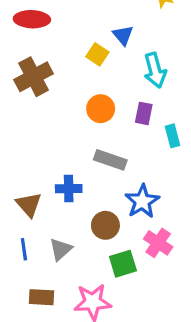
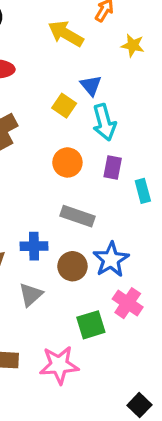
cyan arrow: (155, 70) -> (104, 122), moved
brown circle: (105, 225) -> (72, 266), moved
gray triangle: (61, 249) -> (31, 295), moved

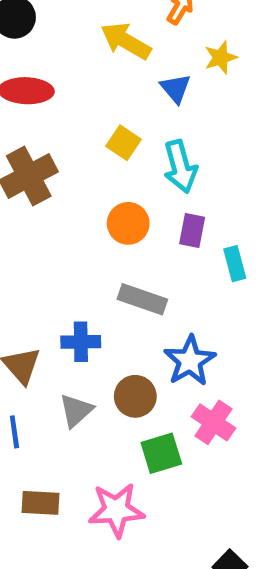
yellow star: (133, 45) -> (221, 58), turned -30
blue triangle: (91, 86) -> (176, 88), moved
brown circle: (72, 266) -> (135, 396), moved

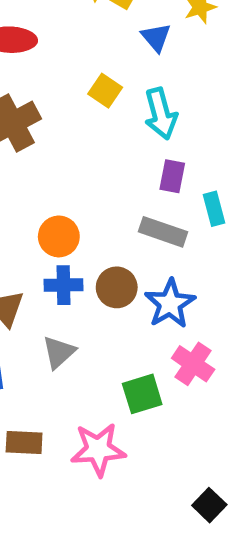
orange circle: (128, 223) -> (59, 236), moved
gray rectangle: (142, 299) -> (163, 232), moved
brown circle: (135, 396) -> (117, 287), moved

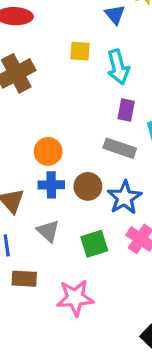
yellow square: (105, 91) -> (80, 51), turned -30
gray triangle: (59, 352) -> (48, 231), turned -35
green square: (142, 394) -> (94, 244), moved
brown rectangle: (24, 443) -> (24, 279), moved

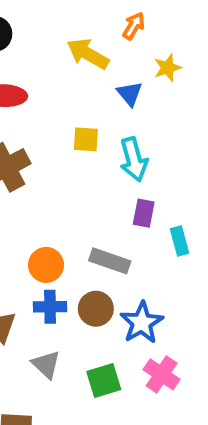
gray rectangle: (120, 148) -> (110, 261), moved

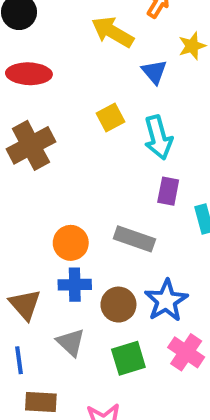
yellow square: (86, 139) -> (111, 118), turned -32
brown circle: (96, 309) -> (118, 305), moved

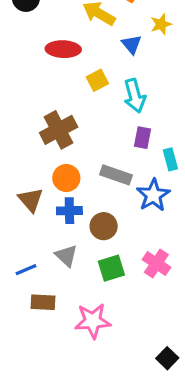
red ellipse: (29, 74) -> (63, 49), moved
brown cross: (31, 145) -> (59, 130), moved
blue star: (166, 301) -> (153, 195), moved
brown triangle: (25, 305) -> (31, 200), moved
blue line: (19, 360) -> (26, 270), turned 75

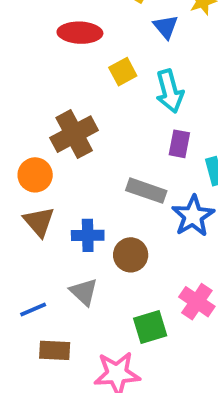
orange circle: (66, 178) -> (35, 175), moved
green square: (111, 268) -> (150, 327), moved

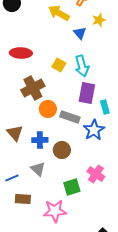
red ellipse: (80, 33) -> (21, 53), moved
yellow square: (123, 72) -> (59, 65), moved, turned -32
purple rectangle: (179, 144) -> (87, 93), size x1.5
orange circle: (35, 175) -> (48, 109), moved

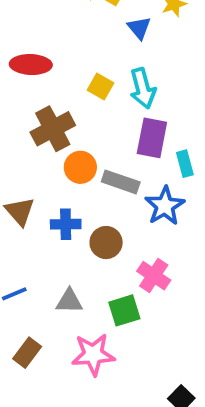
gray triangle: (38, 169) -> (69, 301), moved, turned -42
pink cross: (96, 174) -> (154, 276), moved
brown rectangle: (23, 199) -> (27, 353), moved, turned -56

